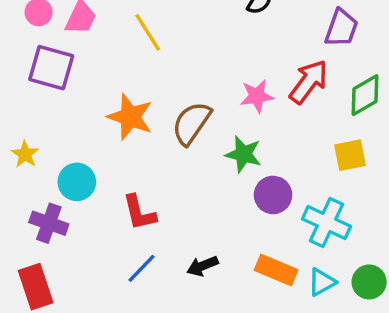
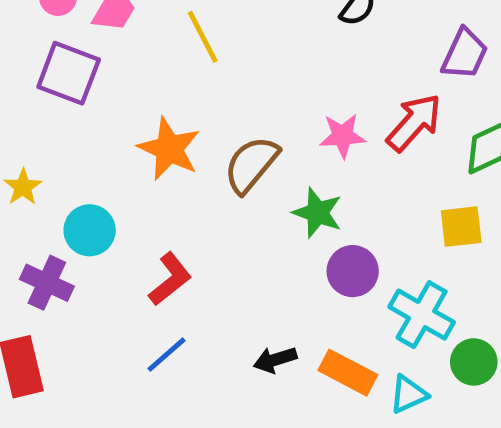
red L-shape: (139, 213) -> (170, 279), turned -120
black arrow: (202, 266) -> (275, 360), moved
green circle: (369, 282) -> (474, 362), moved

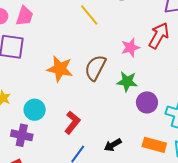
yellow line: (203, 37) -> (89, 15), moved
black arrow: (275, 360) -> (113, 145), moved

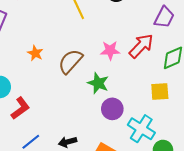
orange star: (60, 69) -> (35, 53), size x0.6
red L-shape: (72, 122) -> (20, 108), moved

